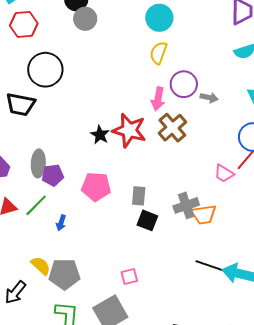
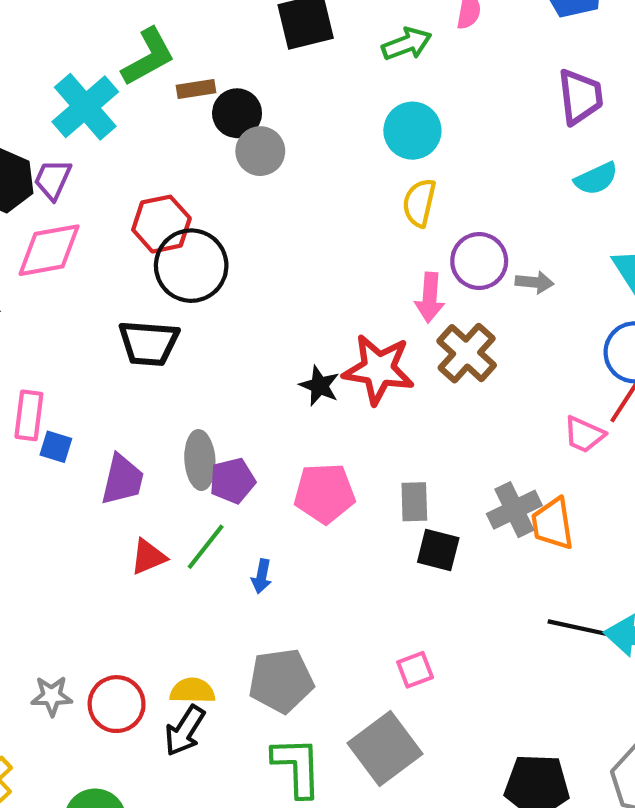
red hexagon: (24, 24) -> (161, 224), moved
orange trapezoid: (204, 214) -> (553, 524), turned 96
yellow semicircle: (41, 266) -> (192, 691), moved, turned -35

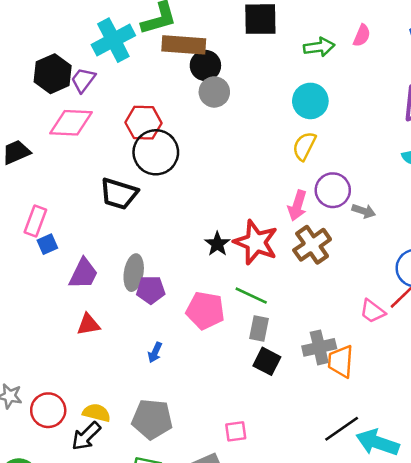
brown rectangle: (196, 89) -> (184, 45), size x1.8
blue square: (56, 447) -> (47, 244), turned 36
green line: (206, 547) -> (251, 296), moved, turned 64
black line: (578, 628) -> (342, 429), turned -60

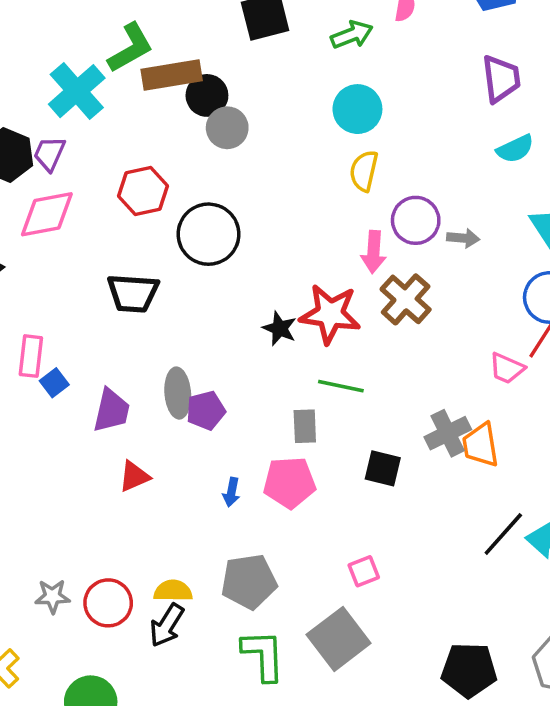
black circle: (156, 152) -> (209, 234), moved
pink pentagon: (205, 311) -> (289, 482), moved
gray rectangle: (259, 328) -> (305, 426), moved

